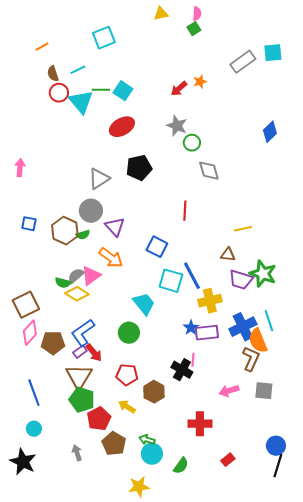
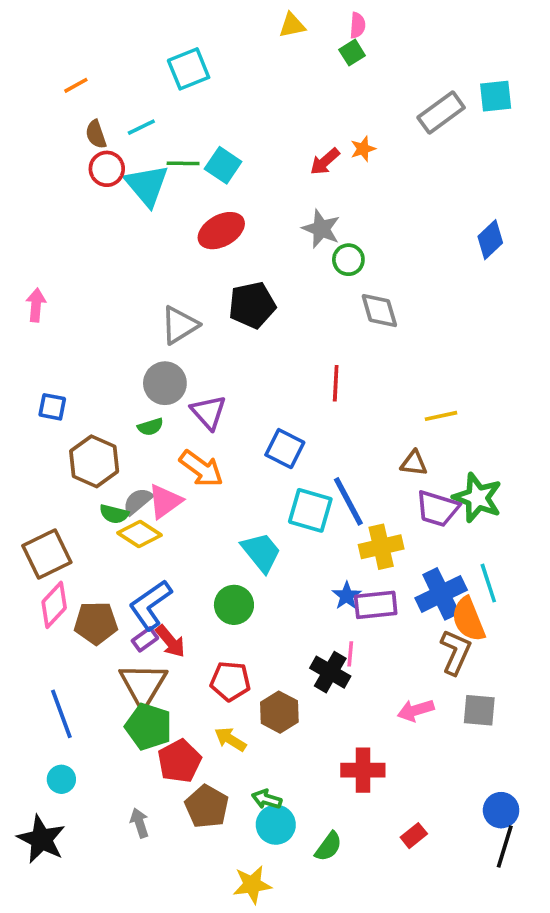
brown hexagon: (65, 231) -> (94, 461), moved

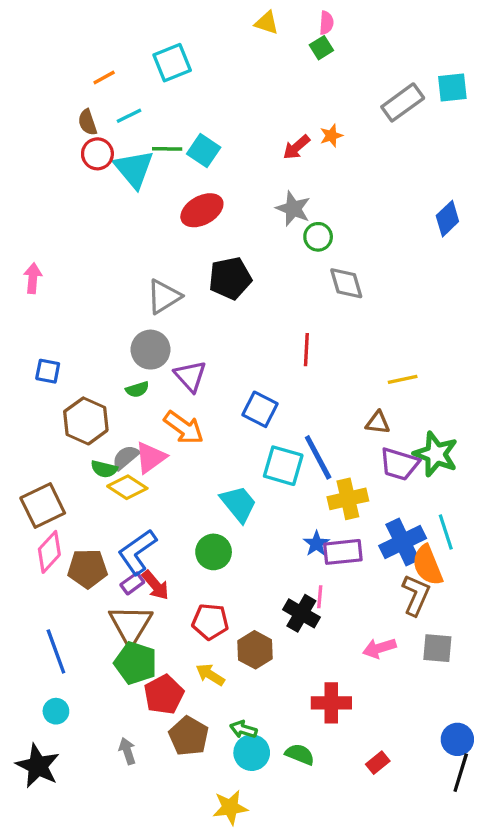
yellow triangle: (292, 25) -> (267, 23), turned 30
orange line: (76, 85) -> (104, 78), moved
green semicircle: (328, 846) -> (300, 754), moved, turned -104

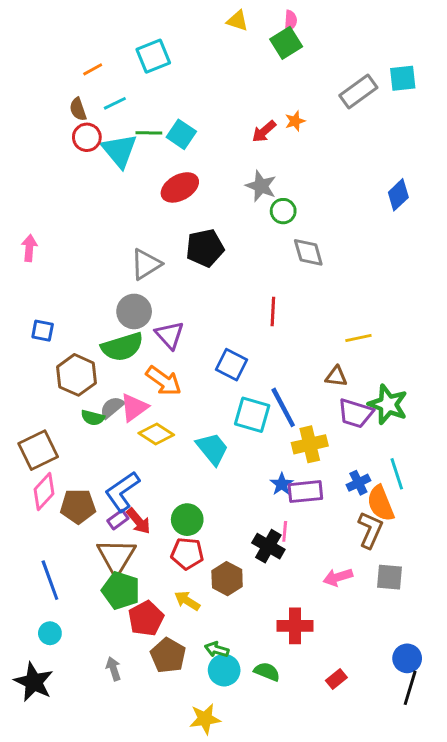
green square: (321, 48) -> (286, 43), size x1.5
green semicircle: (137, 389) -> (122, 347), size x2.0
yellow diamond: (127, 487) -> (156, 434), moved
blue cross: (403, 542) -> (358, 483), size x0.6
green circle: (214, 552) -> (187, 520), moved

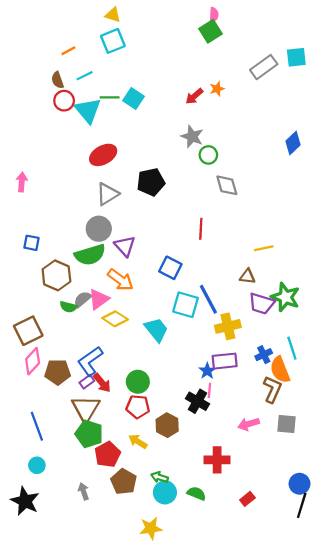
yellow triangle: (237, 21) -> (113, 15), moved
red ellipse: (180, 187) -> (103, 155), moved
blue star: (282, 484) -> (207, 371), moved

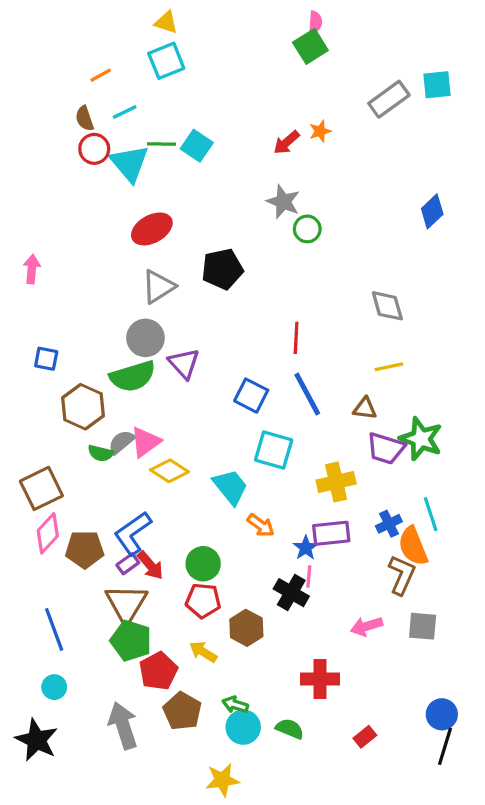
gray diamond: (227, 185) -> (387, 306), moved
orange arrow: (120, 280) -> (261, 525), moved, size x0.7
blue line: (208, 299) -> (307, 394), moved
gray arrow: (84, 491) -> (123, 726), size x1.8

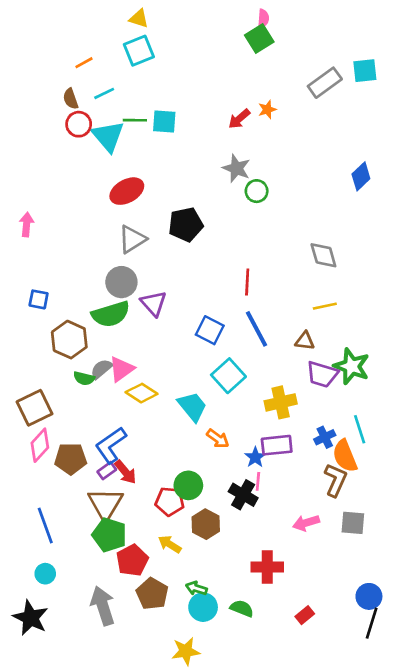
cyan square: (197, 146) -> (164, 122), turned -30
cyan square: (274, 450) -> (228, 376), turned 32
green circle: (203, 564) -> (188, 485), moved

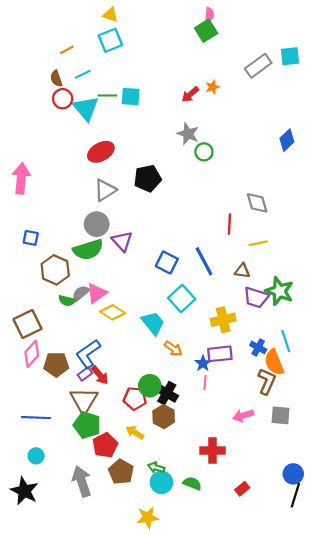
pink arrow: (26, 225) -> (21, 178), size x1.6
red line: (247, 282) -> (229, 224), moved
blue cross: (325, 437) -> (258, 347), turned -35
black cross: (243, 495) -> (167, 393), moved
blue line: (45, 525) -> (36, 418), turned -68

